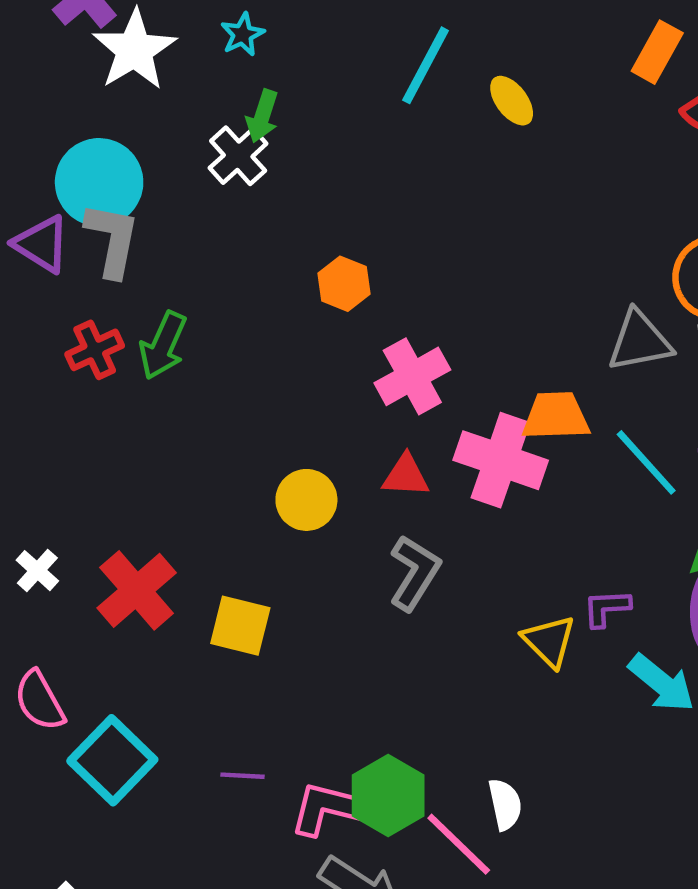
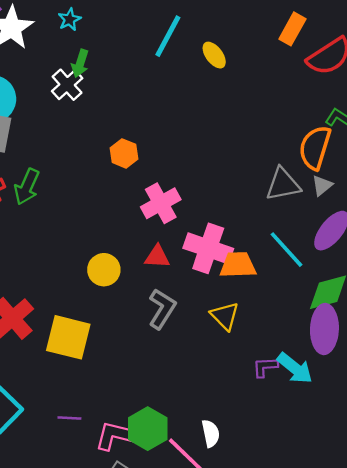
orange trapezoid: (556, 416) -> (238, 265), moved
purple L-shape: (606, 608) -> (265, 367), moved
yellow square: (240, 626) -> (68, 337), size x1.4
yellow triangle: (549, 641) -> (225, 316), moved

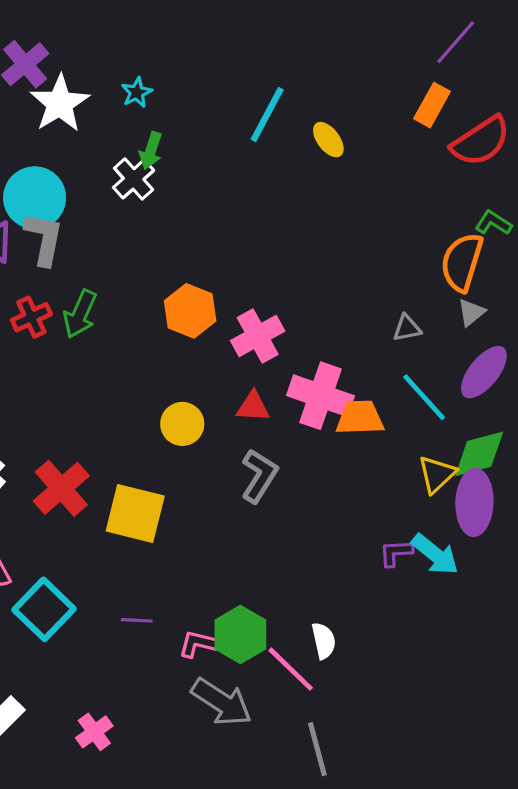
orange hexagon: (124, 153) -> (190, 311), moved, size x1.4
gray triangle: (283, 184) -> (407, 328), moved, size x0.6
yellow triangle: (225, 316) -> (437, 474), moved, turned 32
pink L-shape: (116, 436) -> (198, 644), size x0.7

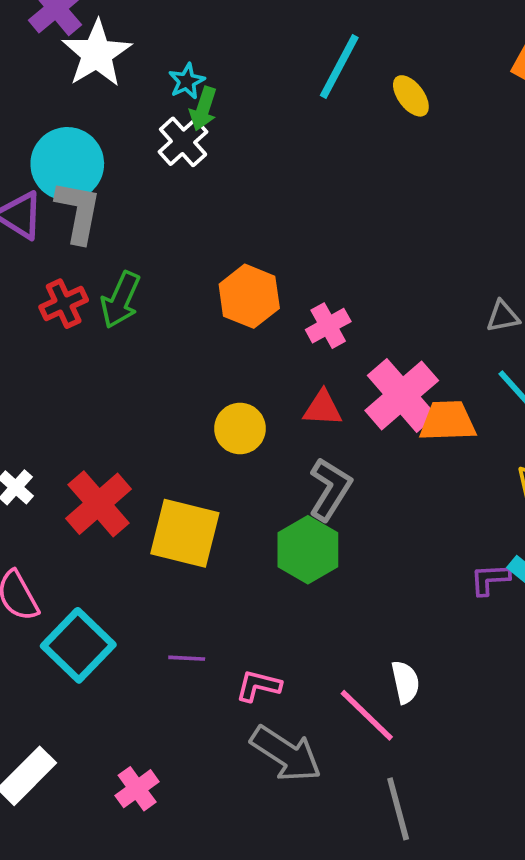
cyan star: (137, 92) -> (187, 81), moved
pink cross: (258, 336) -> (328, 326), size x0.7
pink cross: (321, 396) -> (402, 395), turned 30
green hexagon: (240, 634) -> (308, 550), moved

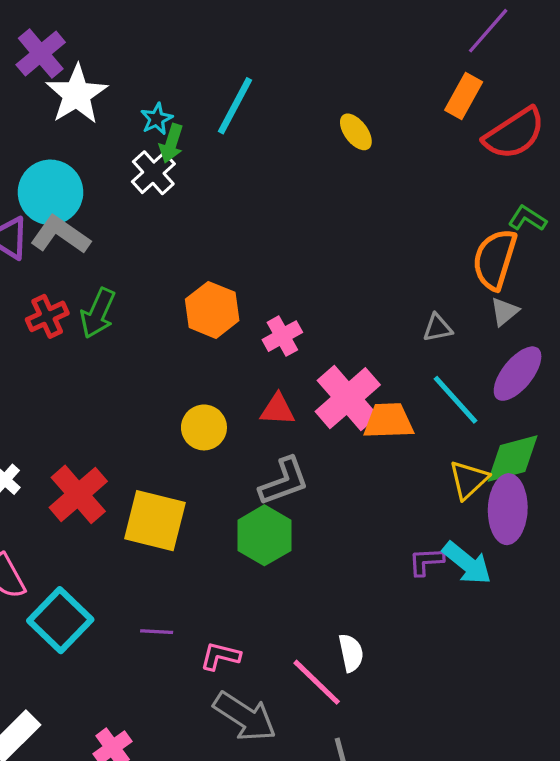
cyan line: (339, 66) -> (235, 106), moved
gray L-shape: (78, 212) -> (60, 235), turned -66
gray L-shape: (330, 489) -> (284, 481), turned 38

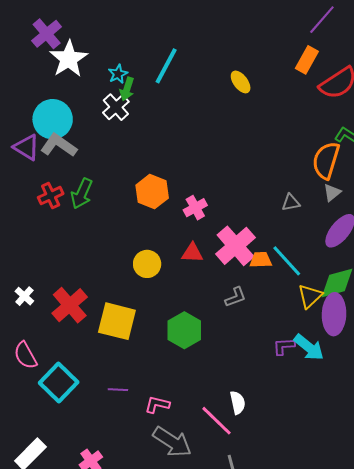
cyan line: (455, 400) -> (287, 261), moved
orange trapezoid: (389, 421) -> (261, 260), size x0.7
gray L-shape: (284, 481) -> (236, 297), moved, size x0.7

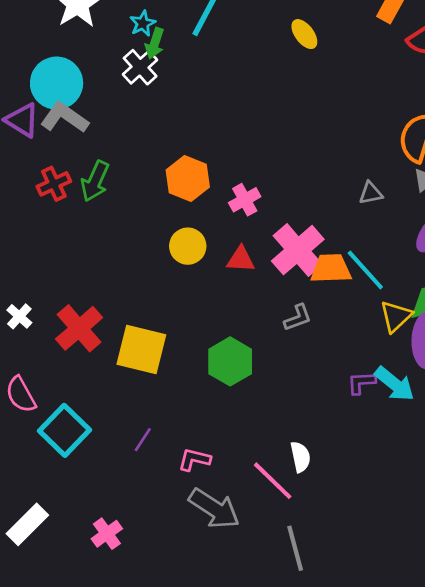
orange trapezoid: (261, 260) -> (331, 269), size x1.4
yellow circle: (147, 264) -> (188, 246), moved
purple line: (118, 390) -> (143, 440), turned -60

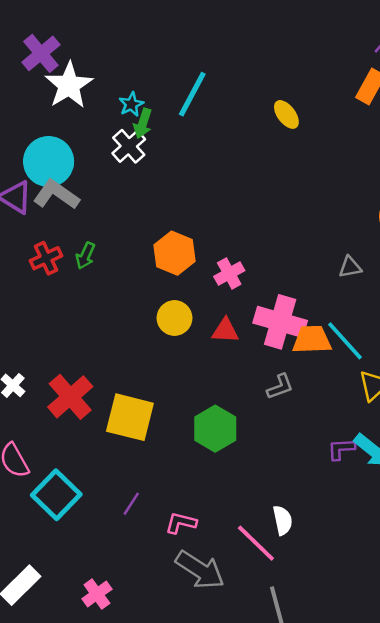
green arrow: (95, 181) -> (85, 256), size x0.7
pink cross: (298, 250) -> (280, 322), turned -33

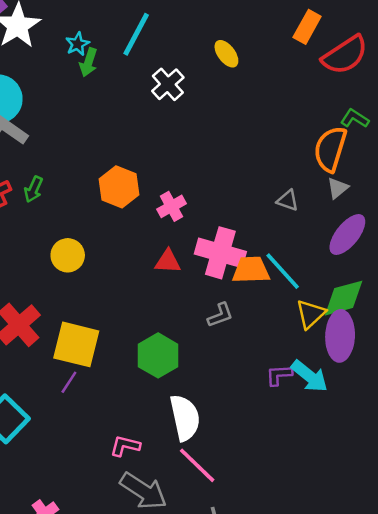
white cross: (129, 146) -> (168, 84), moved
gray triangle: (350, 267) -> (288, 200), turned 30
yellow circle: (174, 318) -> (68, 255), moved
purple line: (131, 504) -> (69, 382), moved
white semicircle: (283, 520) -> (185, 418), moved, size x1.6

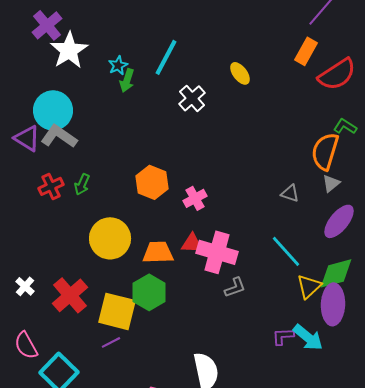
pink cross: (220, 253) -> (217, 252), moved
yellow circle: (68, 255) -> (110, 238), size x1.5
orange trapezoid: (251, 270) -> (158, 252), moved
green hexagon: (158, 355) -> (149, 292), moved
purple line: (69, 382) -> (111, 342), turned 30

